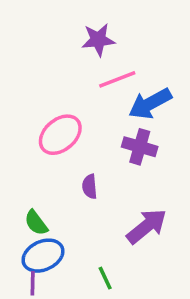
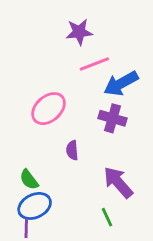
purple arrow: (147, 226) -> (118, 182), turned -92
green line: (105, 278) -> (107, 217), moved

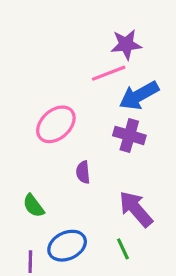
purple star: (79, 32) -> (126, 44), moved
blue ellipse: (35, 206) -> (67, 246), moved

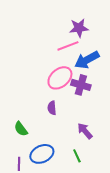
pink ellipse: (56, 124) -> (60, 78), moved
purple arrow: (136, 209) -> (85, 131), size x0.7

